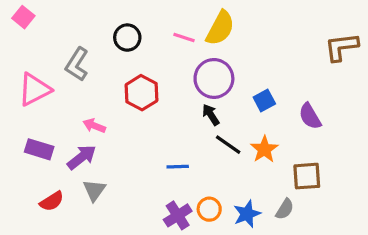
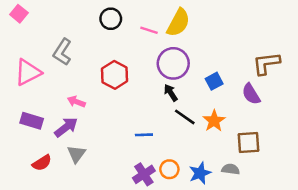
black circle: (127, 38) -> (111, 19), moved
brown L-shape: (341, 47) -> (266, 63), moved
gray semicircle: (285, 209) -> (231, 169), turned -114

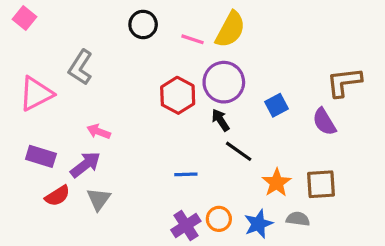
red hexagon: (115, 75) -> (178, 95), moved
orange star: (214, 121) -> (277, 183), moved
red semicircle: (42, 163) -> (57, 196), moved

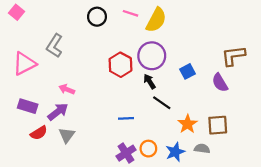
pink line: (192, 39) -> (130, 13), moved

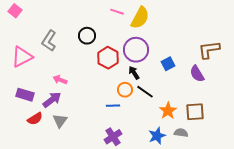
black circle: (97, 17) -> (87, 36), moved
orange circle: (148, 149) -> (125, 90), moved

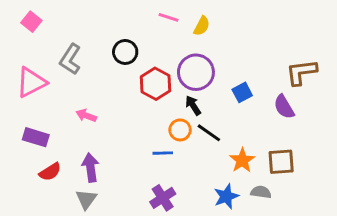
pink square: (15, 11) -> (31, 22), moved
yellow semicircle: (140, 18) -> (202, 26), size x0.6
purple arrow: (52, 100) -> (91, 168), moved, turned -60
gray triangle: (60, 121) -> (86, 199), moved

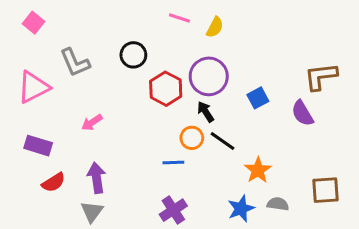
gray L-shape: (70, 59) -> (75, 63), turned -56
pink arrow: (86, 116) -> (92, 123), turned -54
brown square: (281, 162) -> (325, 190), moved

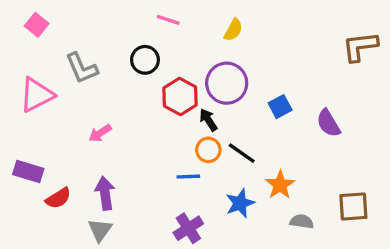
pink line: (180, 18) -> (168, 20), moved
brown L-shape: (321, 76) -> (360, 46), moved
black arrow: (206, 112) -> (208, 120), moved
purple rectangle: (38, 146) -> (28, 172), moved
blue star: (241, 209) -> (240, 203), moved

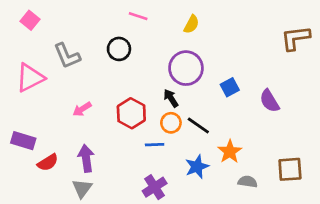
red hexagon: (180, 97) -> (131, 113), moved

